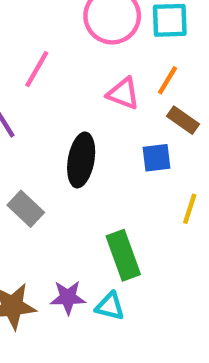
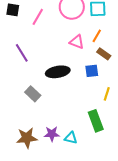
pink line: (37, 69) -> (38, 17), moved
black ellipse: (81, 160) -> (58, 72), turned 70
green rectangle: (123, 255) -> (96, 121), moved

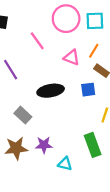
pink line: (38, 17) -> (37, 41), moved, turned -66
purple star: (52, 134) -> (44, 145), moved
brown star: (27, 138) -> (16, 148), moved

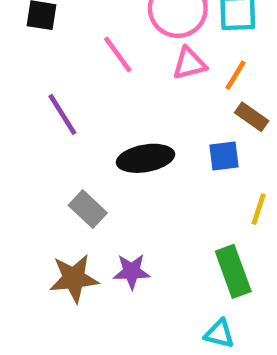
pink triangle: (72, 57) -> (189, 64), moved, turned -35
cyan triangle: (65, 164) -> (219, 334), moved

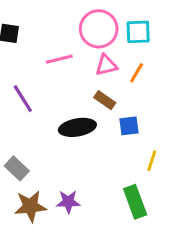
pink line: (118, 54) -> (59, 59), turned -68
brown rectangle: (252, 117) -> (105, 100), moved
gray rectangle: (88, 209) -> (17, 168), moved

